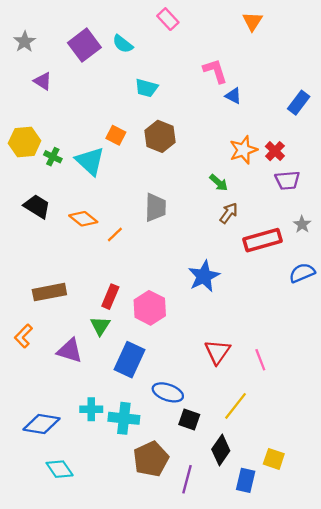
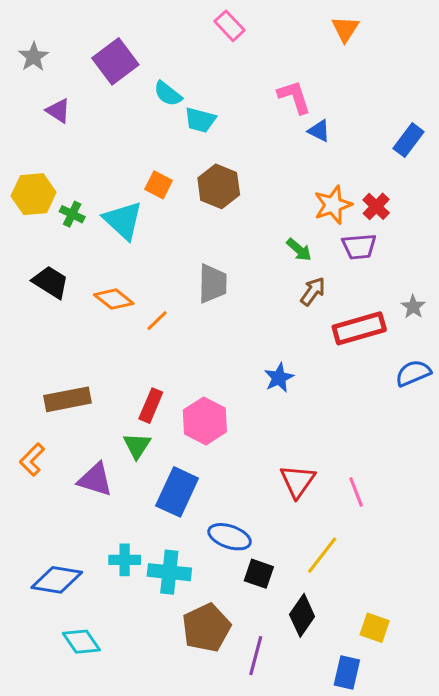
cyan semicircle: (123, 44) -> (168, 94), moved
purple trapezoid: (287, 180) -> (359, 247), moved
blue star: (204, 276) -> (279, 378), size x0.7
blue rectangle: (246, 480) -> (347, 673), moved

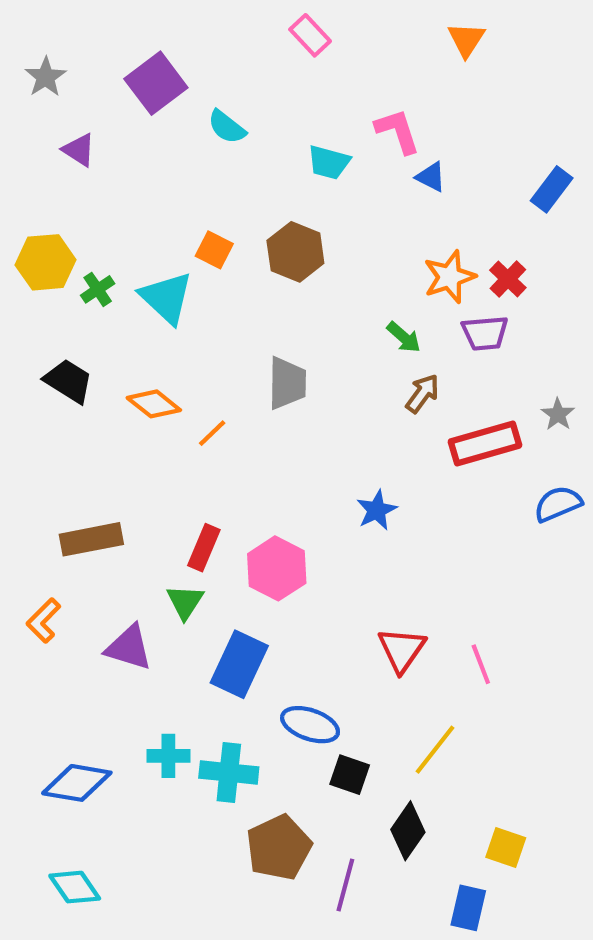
cyan trapezoid: (200, 120) -> (329, 162), moved
green cross: (72, 214) -> (98, 289), turned 30
cyan diamond: (81, 642) -> (75, 887), moved

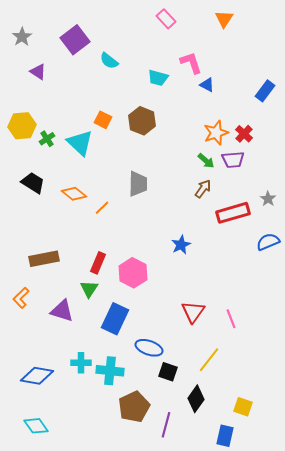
pink rectangle: (310, 35) -> (166, 19), moved
green arrow: (404, 337) -> (206, 161), moved

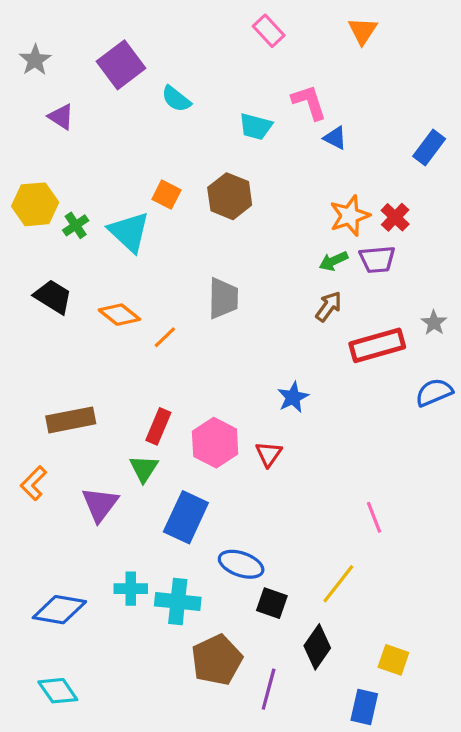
green arrow: (206, 161) -> (333, 261), turned 114
purple triangle: (62, 311) -> (100, 504), turned 50
red triangle: (193, 312) -> (269, 454), moved, size x0.7

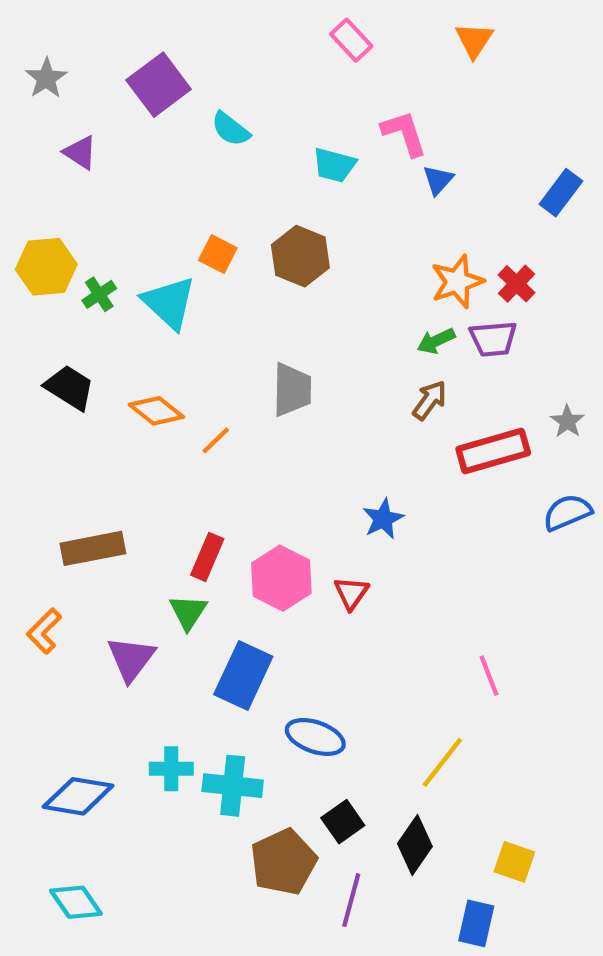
blue triangle: (335, 138) -> (438, 180), turned 45
black square: (272, 603) -> (343, 822), moved, turned 36

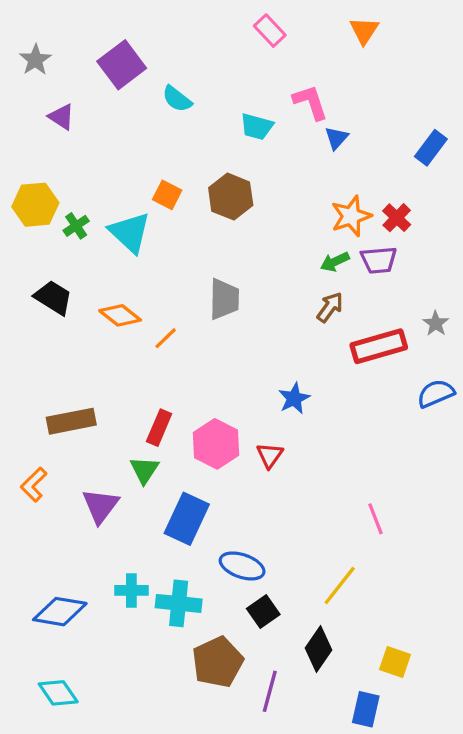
black square: (343, 822) -> (263, 612), moved

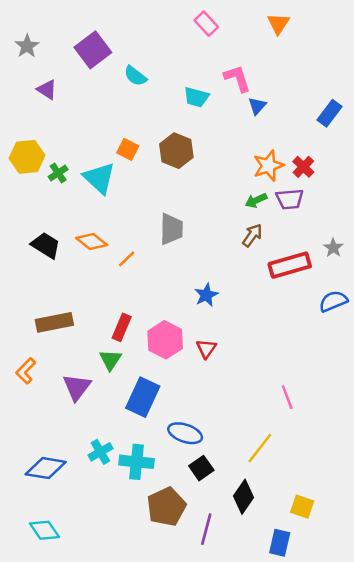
black trapezoid: (53, 297) -> (46, 245), moved
blue star: (294, 398) -> (206, 295), moved
cyan cross: (131, 590) -> (100, 452), turned -30

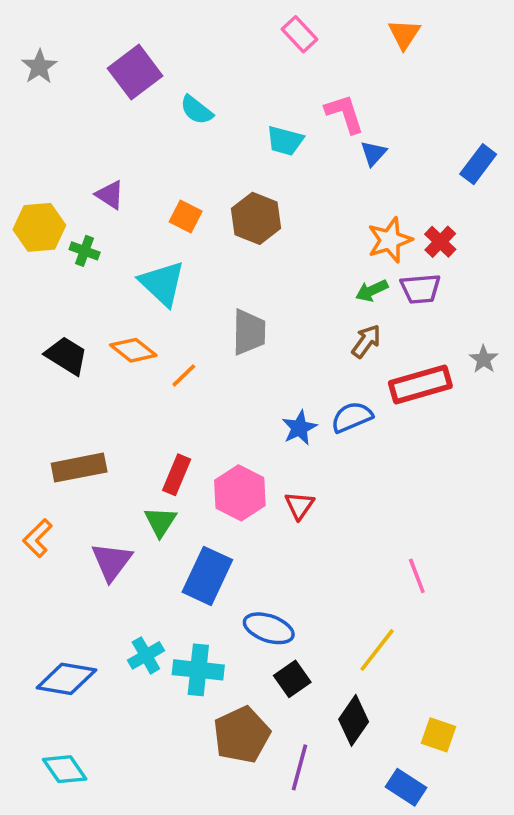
purple triangle: (47, 90) -> (110, 195), moved
green cross: (58, 173) -> (85, 251), turned -36
cyan triangle: (99, 178) -> (162, 283), moved
blue semicircle: (333, 301) -> (352, 417), moved
blue rectangle: (280, 543) -> (406, 787), turned -70

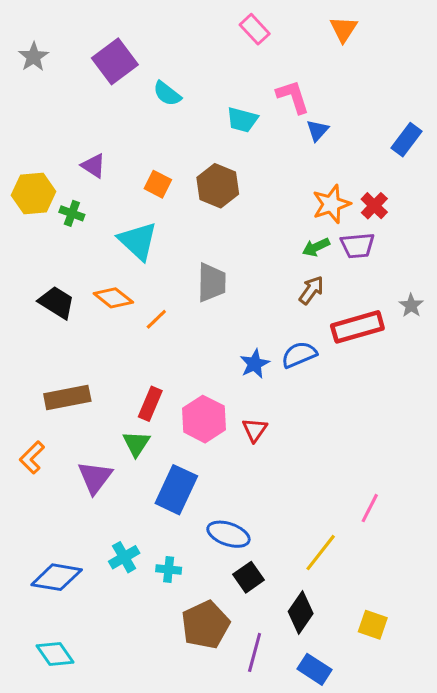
pink line: (417, 576) -> (370, 508), moved, turned 48
cyan cross: (198, 670) -> (169, 570), size x0.6
blue rectangle: (406, 787) -> (314, 669), moved

